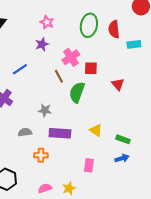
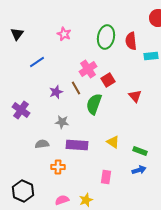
purple star: (42, 44) -> (56, 92), moved
red square: (91, 68) -> (108, 80), turned -32
blue line: (20, 69) -> (37, 62), moved

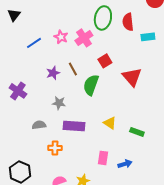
pink star: (64, 34) -> (61, 37), moved
pink cross: (88, 69) -> (84, 38), moved
red triangle: (135, 96) -> (132, 77), size x1.5
blue arrow: (139, 170) -> (125, 164), moved

